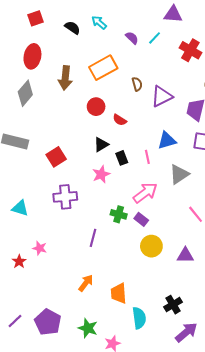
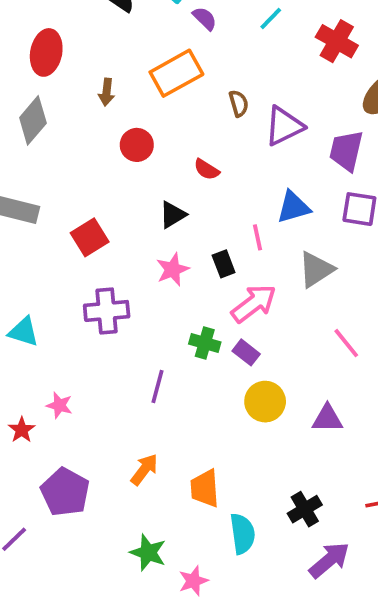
purple semicircle: (132, 38) -> (205, 18), moved
brown arrow: (65, 78) -> (107, 92), size x0.6
red circle: (96, 107) -> (137, 145), moved
black rectangle: (122, 158) -> (224, 264), moved
purple pentagon: (48, 322) -> (65, 492), moved

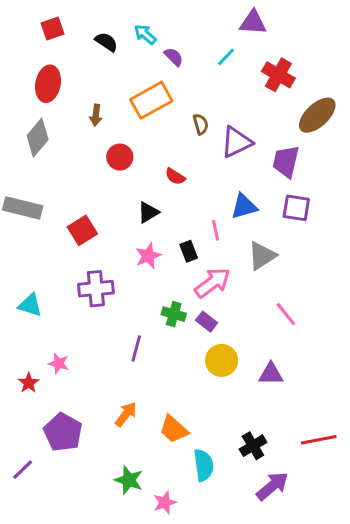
orange trapezoid: (205, 488) -> (174, 429), turned -44

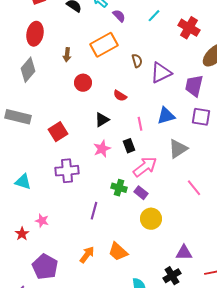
pink line: (216, 230) -> (140, 124), moved
purple triangle: (271, 374) -> (184, 253), moved
orange trapezoid: (174, 429) -> (118, 252), moved

